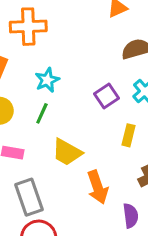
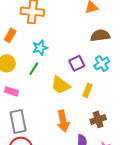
yellow trapezoid: (67, 152) -> (61, 85), moved

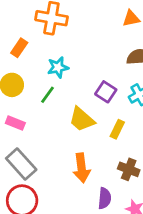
purple square: (77, 63) -> (106, 92), turned -35
brown cross: (98, 119) -> (129, 169), turned 35
gray rectangle: (18, 122) -> (21, 164), turned -35

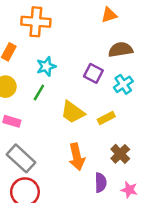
purple square: (106, 92) -> (93, 73), moved
yellow rectangle: (117, 129) -> (106, 118), turned 42
brown cross: (129, 169) -> (120, 154), turned 30

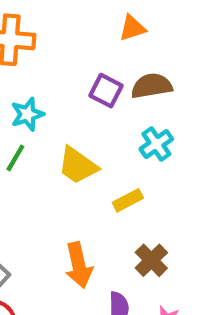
purple square: (93, 73) -> (106, 91), moved
yellow trapezoid: (73, 112) -> (78, 166), moved

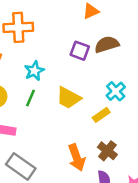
cyan cross: (156, 144) -> (116, 91), moved
brown cross: (151, 260) -> (107, 151), moved

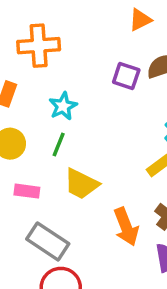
yellow trapezoid: (68, 98) -> (81, 184), moved

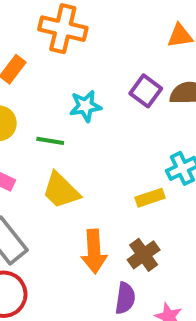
cyan star: (63, 106) -> (85, 106), moved
green line: (59, 145) -> (50, 141), turned 60

